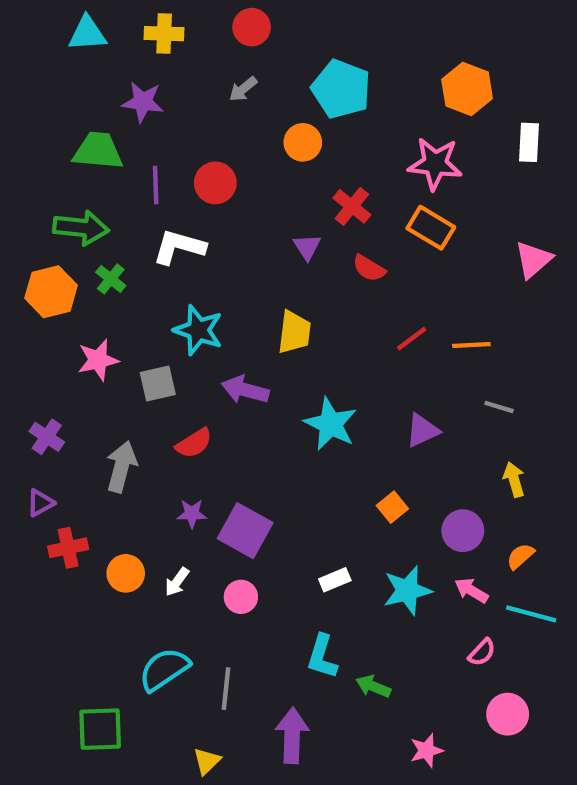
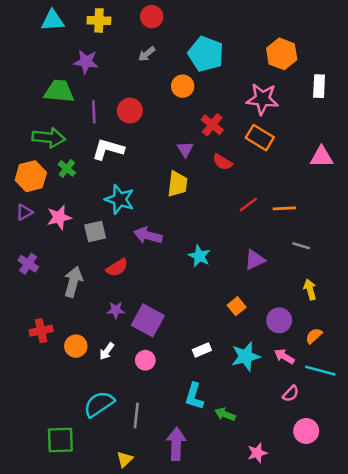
pink triangle: (533, 260) -> (322, 157), turned 40
yellow trapezoid: (294, 332) -> (177, 184), moved
cyan star: (331, 424) -> (199, 256), size x0.7
purple triangle: (40, 503) -> (24, 212), moved

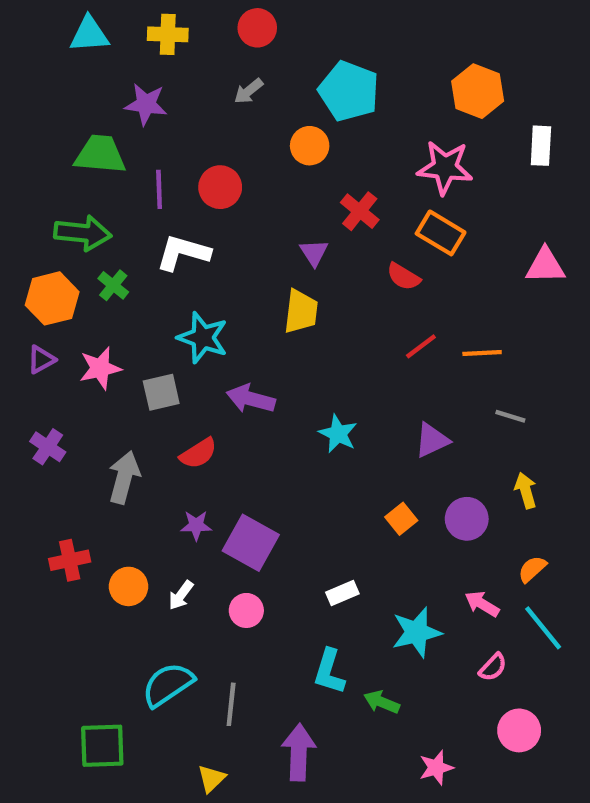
red semicircle: (223, 162) -> (403, 277), moved
purple circle: (279, 320) -> (467, 519), moved
cyan star: (246, 356) -> (417, 632), moved
cyan line: (320, 371) -> (543, 628), turned 36

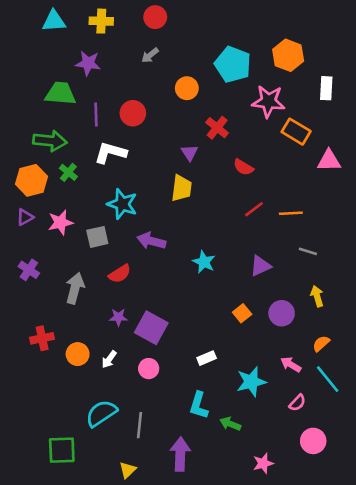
cyan pentagon: (349, 91) -> (233, 64), moved
orange rectangle: (441, 233) -> (296, 132), moved

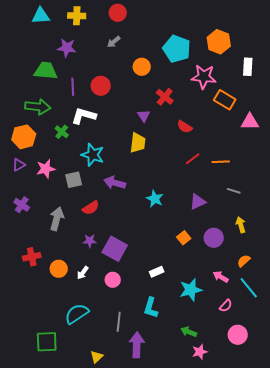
green cross: (68, 172) -> (62, 132), moved
green arrow: (230, 424) -> (189, 332), moved
gray line: (139, 425) -> (119, 322), moved

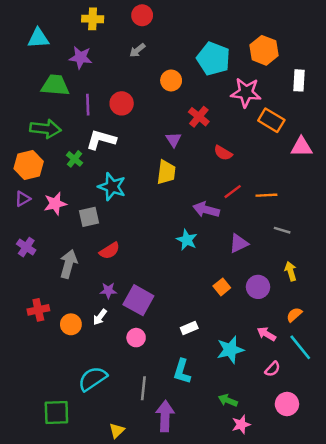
cyan triangle: (41, 16) -> (38, 38), moved
purple arrow: (115, 183) -> (206, 210), moved
white arrow: (83, 273) -> (100, 317), moved

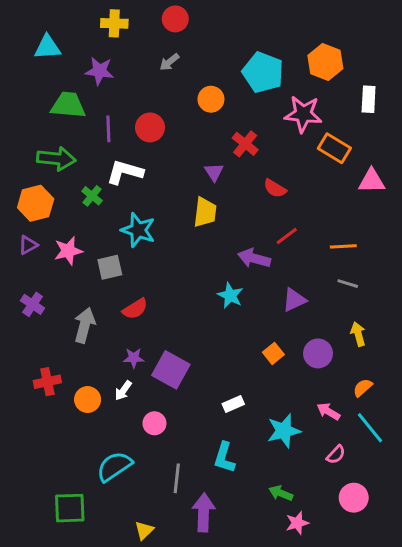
orange line: (266, 195) -> (343, 246), moved
pink circle: (136, 338) -> (154, 423), moved

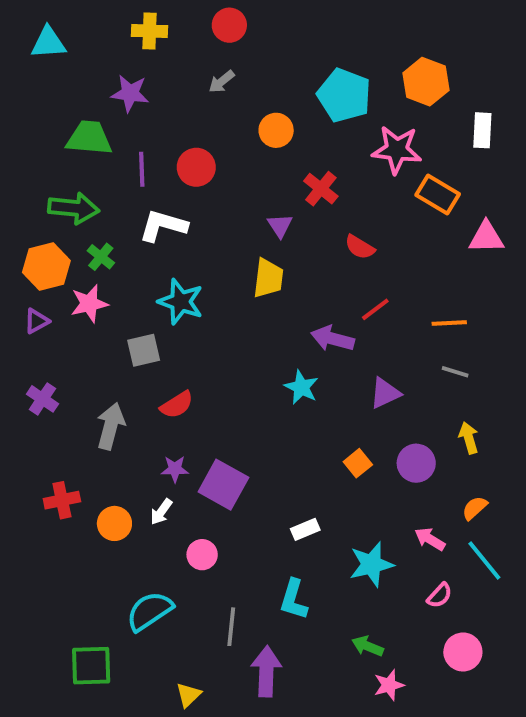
cyan triangle: (47, 47) -> (48, 43), moved
green cross: (92, 196) -> (101, 257), moved
pink star: (68, 251) -> (89, 304), moved

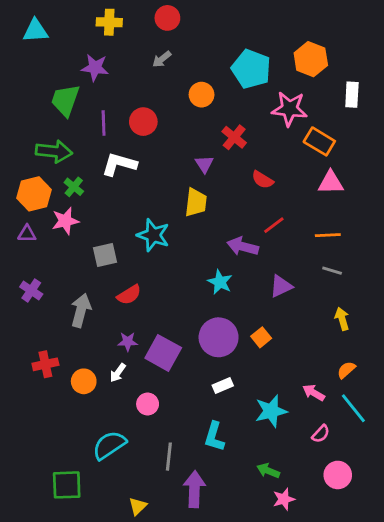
green trapezoid: (89, 138) -> (65, 100), turned -76
pink triangle: (486, 237) -> (331, 183), moved
cyan star: (181, 302) -> (153, 235), moved
purple triangle: (37, 321) -> (27, 234), turned 30
purple circle: (416, 463) -> (219, 337), moved, size x1.4

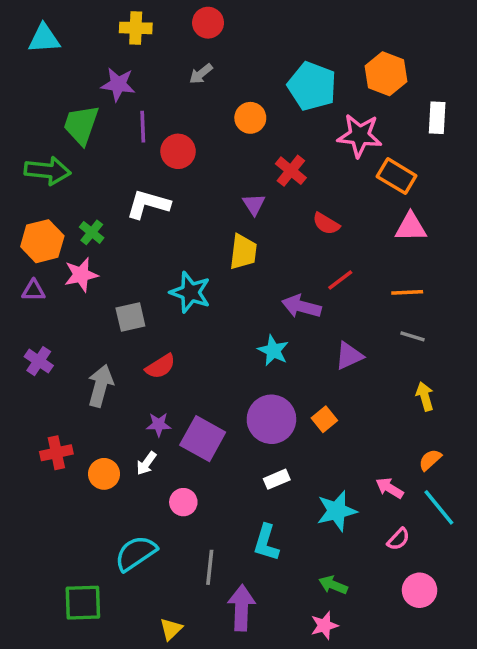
purple line: (104, 123) -> (143, 127), moved
green arrow: (54, 151) -> (48, 171), moved
pink star: (284, 499) -> (324, 625), moved

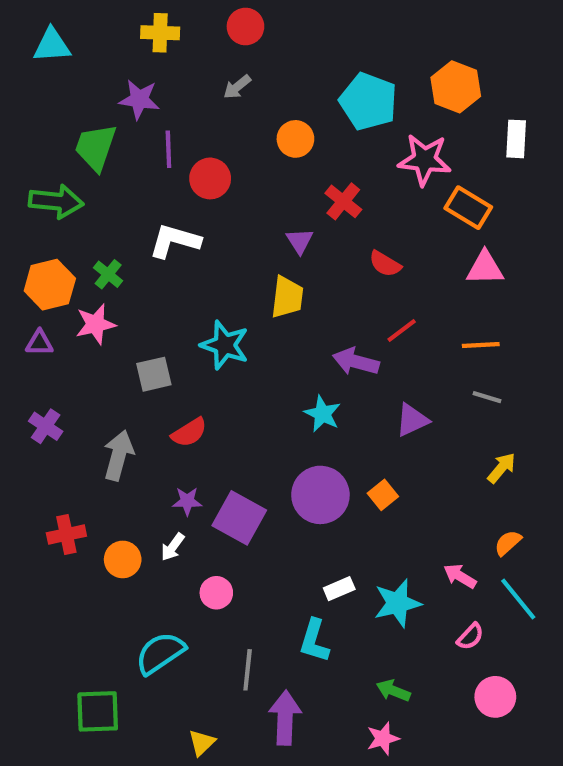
yellow arrow: (425, 396) -> (502, 468), turned 56
white rectangle: (277, 479) -> (339, 589), moved

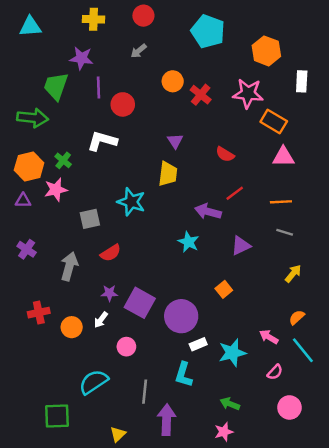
cyan pentagon: (368, 101) -> (208, 31), moved
red cross: (343, 201) -> (201, 95), moved
purple circle: (320, 495) -> (181, 316), moved

